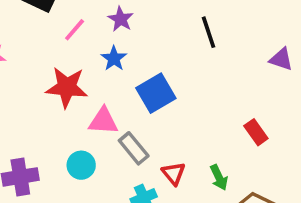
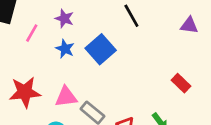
red star: (67, 87) -> (25, 92), moved
blue square: (156, 93) -> (101, 49), moved

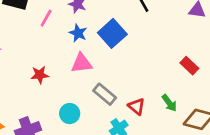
red star: (25, 92) -> (40, 75), size x0.6
pink triangle: (66, 97) -> (81, 63), moved

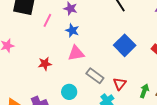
blue square: (112, 33) -> (125, 45), moved
green arrow: (169, 103) -> (144, 91), moved, turned -120
red triangle: (137, 106) -> (120, 84), turned 32

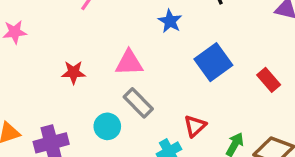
blue star: (72, 30) -> (170, 21), moved
gray rectangle: (95, 76) -> (138, 103), moved

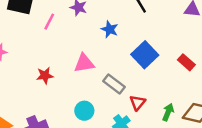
gray rectangle: (138, 103) -> (114, 84), moved
cyan circle: (107, 126) -> (84, 111), moved

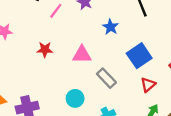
red star: (45, 76) -> (45, 50), moved
red triangle: (138, 103) -> (148, 85), moved

